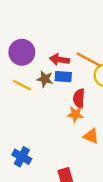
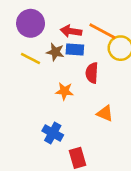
orange star: (75, 114) -> (64, 91), moved
blue cross: (22, 157) -> (53, 133), moved

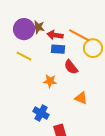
brown star: (55, 52) -> (38, 27), moved
red semicircle: (92, 73) -> (71, 67), turned -42

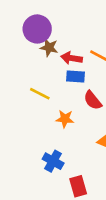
purple circle: (24, 29) -> (37, 29), moved
yellow line: (24, 56) -> (40, 94), moved

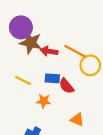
brown star: (49, 47) -> (31, 43), size x1.5
blue rectangle: (75, 77) -> (52, 78), moved

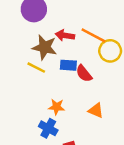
brown star: (31, 43) -> (45, 47), moved
orange star: (44, 101) -> (57, 107), moved

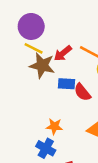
red arrow: (65, 35) -> (63, 53), turned -48
yellow line: (36, 68) -> (34, 48), moved

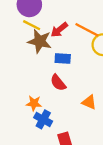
red semicircle: (82, 92) -> (58, 83), moved
orange star: (54, 126) -> (34, 103), moved

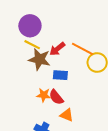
orange triangle: (89, 102) -> (67, 115), moved
orange star: (34, 103) -> (44, 95), moved

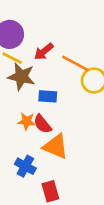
red arrow: (57, 49) -> (44, 52), moved
orange triangle: (67, 115) -> (56, 146), size x1.5

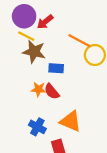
red arrow: (44, 52) -> (45, 22), moved
orange triangle: (56, 146) -> (71, 121), moved

